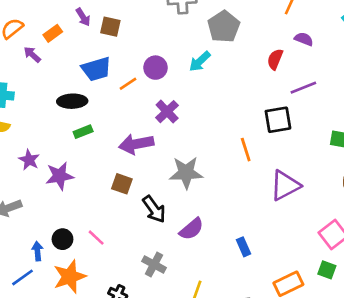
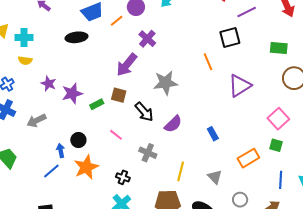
green rectangle: (83, 132) -> (97, 104), moved
purple arrow: (136, 144) -> (127, 65), turned -35
pink line: (96, 238) -> (116, 135), moved

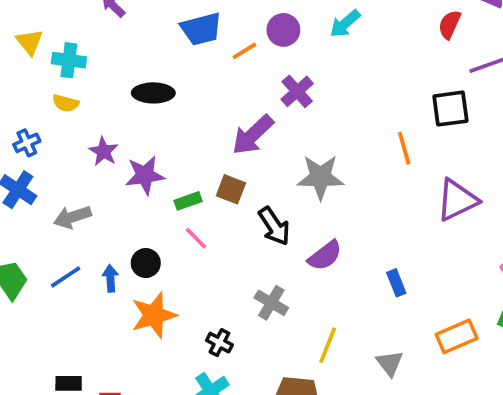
black ellipse: (76, 37) -> (153, 93), moved
pink line: (116, 135) -> (196, 238), moved
blue line: (51, 171) -> (66, 277), moved

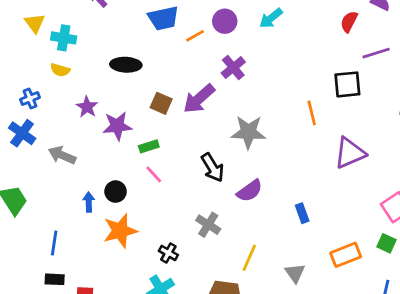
brown square: (231, 189) -> (161, 103), moved
gray arrow: (72, 217) -> (62, 155), turned 40
blue line: (66, 277) -> (54, 243), moved, turned -50

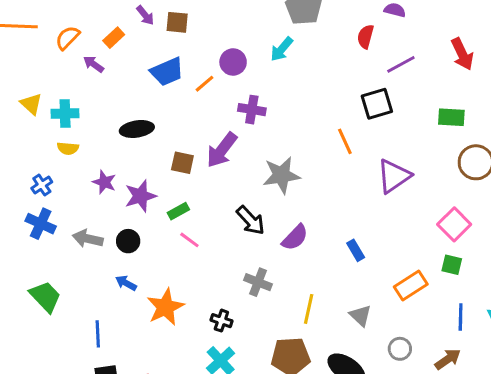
purple cross: (233, 68) -> (252, 110), turned -30
black circle: (116, 192) -> (128, 241), moved
blue arrow: (89, 202) -> (126, 283), turned -48

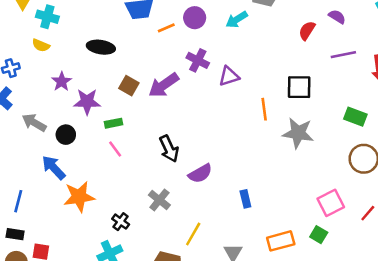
purple line: (401, 64) -> (343, 55), moved
gray star: (281, 175) -> (298, 133), moved
purple triangle: (394, 176) -> (229, 76), moved, size x0.7
blue arrow: (126, 283) -> (54, 168), size x1.5

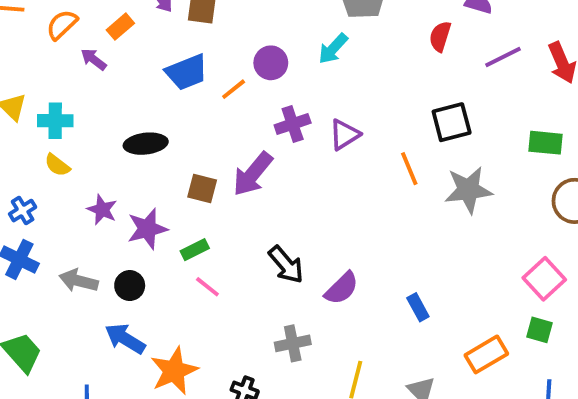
yellow semicircle: (41, 45) -> (57, 165), turned 30
purple cross: (198, 60) -> (293, 124), turned -30
gray cross: (159, 200) -> (293, 343), turned -35

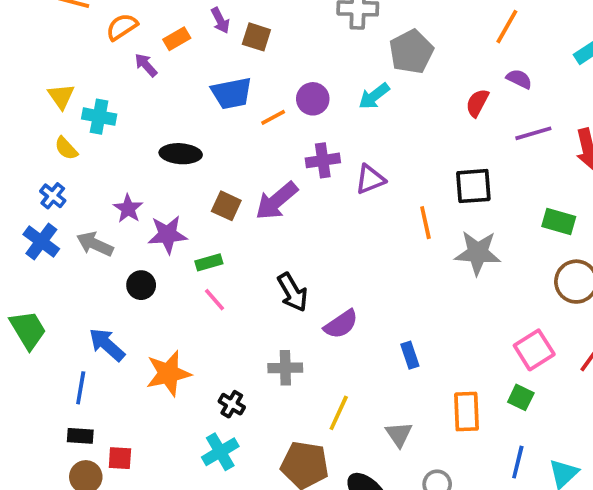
yellow semicircle: (57, 165) -> (66, 148), moved
blue cross: (23, 211) -> (53, 196), turned -30
gray arrow: (79, 281) -> (95, 244), moved
blue arrow: (125, 339) -> (107, 345), moved
orange rectangle: (486, 354) -> (466, 412), turned -72

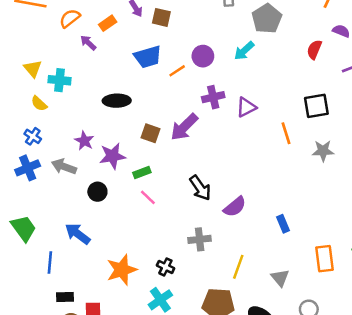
blue cross: (41, 242) -> (28, 168), turned 35
gray star: (478, 253) -> (323, 151), size x0.7
orange star: (168, 373) -> (122, 270), moved
blue line: (81, 388) -> (50, 262), moved

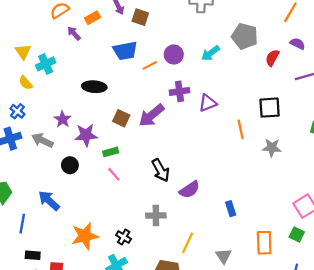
gray pentagon: (267, 19) -> (245, 36), moved, turned -30
cyan cross: (60, 80) -> (46, 64), turned -36

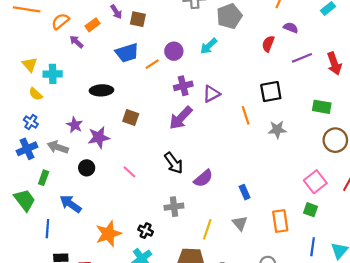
gray pentagon: (245, 36) -> (229, 16), moved, turned -30
cyan cross: (46, 64) -> (53, 74), turned 30
purple arrow: (151, 115) -> (181, 118), moved
green rectangle: (111, 152) -> (44, 178), moved, turned -48
gray triangle: (224, 256) -> (240, 223), moved

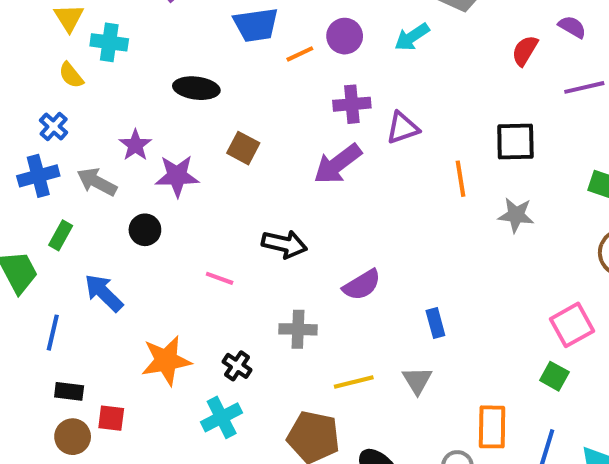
black arrow: (174, 163) -> (284, 244), moved, turned -50
pink line: (129, 172) -> (220, 278), moved, turned -32
orange rectangle: (280, 221) -> (492, 427), moved
yellow line: (207, 229) -> (354, 382), turned 48

